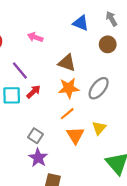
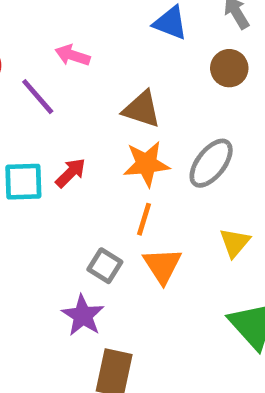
purple line: (20, 70) -> (38, 97), moved
orange line: (67, 114) -> (144, 219), turned -32
yellow triangle: (99, 128) -> (235, 243), moved
gray square: (35, 136) -> (105, 266), moved

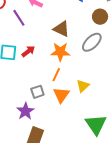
gray ellipse: (211, 163) -> (92, 42), moved
yellow triangle: (235, 243) -> (83, 86), moved
gray square: (105, 266) -> (37, 92), turned 32

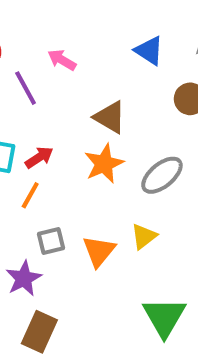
gray ellipse: (92, 42) -> (162, 175), moved
orange star: (60, 52) -> (104, 164), turned -30
orange line: (56, 75) -> (30, 195), moved

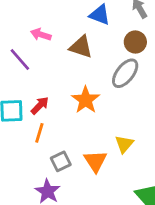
brown triangle: (110, 117) -> (81, 47), moved
gray ellipse: (162, 175) -> (125, 73), moved

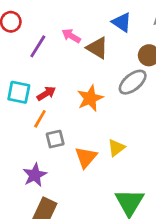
pink arrow: (41, 35) -> (71, 36), moved
purple line: (20, 60) -> (38, 46), turned 60
gray square: (61, 161) -> (55, 139), moved

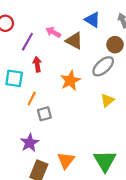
red arrow: (46, 93) -> (37, 64), moved, turned -64
yellow triangle: (116, 148) -> (107, 100), moved
orange triangle: (86, 157) -> (66, 160), moved

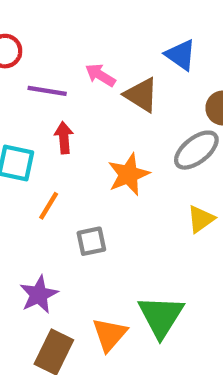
purple line: (27, 42) -> (47, 91), turned 66
gray square: (44, 114) -> (91, 241), moved
green triangle: (105, 161) -> (161, 316), moved

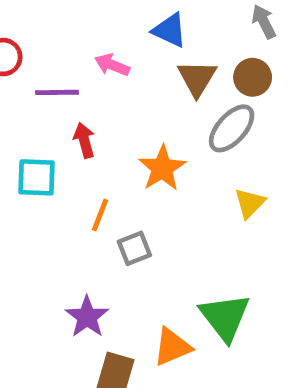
blue triangle: (181, 55) -> (170, 30), moved
brown triangle: (141, 95) -> (197, 78), moved, turned 39
orange line: (49, 206) -> (100, 215), moved
orange triangle: (109, 334) -> (172, 347), turned 36

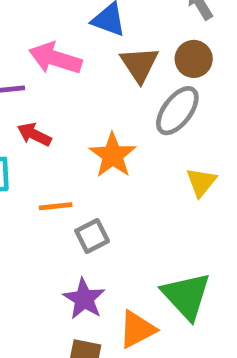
pink arrow: (112, 65) -> (55, 58), size x1.5
red arrow: (84, 140) -> (34, 134), turned -44
orange line: (100, 215) -> (56, 206), turned 68
purple star: (87, 317) -> (84, 299), moved

